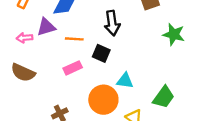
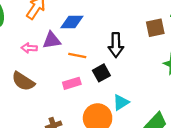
black square: (101, 53) -> (101, 73), turned 30
cyan triangle: (125, 81) -> (121, 102), turned -48

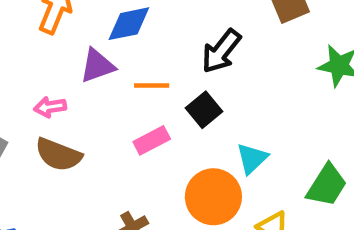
black arrow: (116, 45) -> (221, 51), turned 50
pink arrow: (29, 48) -> (50, 107), moved

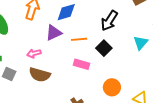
pink rectangle: (152, 140) -> (81, 64), turned 49
cyan triangle: (252, 158) -> (141, 43), moved
orange circle: (213, 197) -> (112, 87), size x0.7

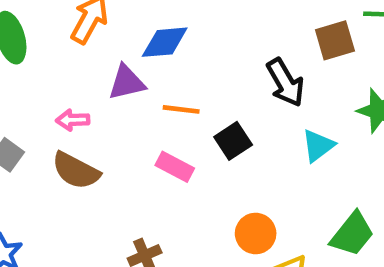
black arrow: (109, 21) -> (285, 83), moved, turned -75
orange circle: (112, 87) -> (256, 234), moved

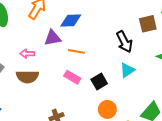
black square: (233, 141) -> (99, 82), moved
cyan triangle: (318, 146) -> (127, 70), moved
brown semicircle: (76, 171) -> (27, 77), turned -30

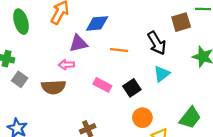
orange line: (77, 51) -> (119, 50), moved
pink arrow: (27, 54) -> (67, 65), moved

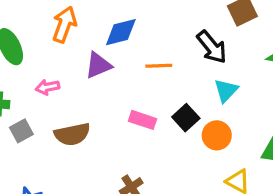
pink arrow: (67, 65) -> (48, 87), moved
gray square: (20, 79) -> (21, 131), turned 35
orange circle: (142, 118) -> (217, 135), moved

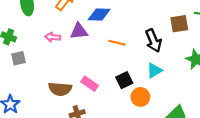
pink arrow: (48, 87) -> (53, 37), moved
pink rectangle: (142, 120) -> (90, 84), moved
brown semicircle: (72, 134) -> (60, 89), moved

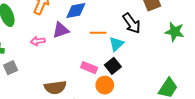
cyan triangle: (154, 70) -> (116, 44), moved
pink rectangle: (90, 84) -> (89, 68), moved
orange circle: (140, 97) -> (105, 85), moved

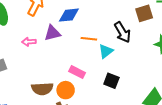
black square: (113, 66) -> (111, 81), moved, turned -35
orange circle: (105, 85) -> (66, 90), moved

